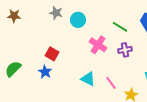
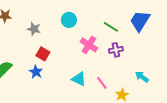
gray star: (56, 13) -> (34, 29), moved

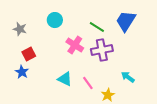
purple cross: (116, 50) -> (102, 50), size x1.5
red square: (43, 54) -> (29, 54), turned 32

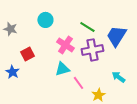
blue trapezoid: (126, 21) -> (116, 36), moved
red square: (29, 54) -> (27, 54), moved
cyan triangle: (65, 79) -> (62, 69), moved, turned -42

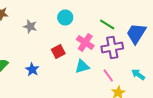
red square: (27, 54) -> (58, 51), moved
pink line: (78, 83) -> (108, 75), moved

